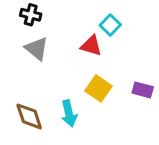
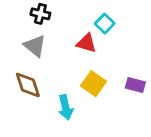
black cross: (31, 15) -> (40, 14), moved
brown diamond: (29, 116) -> (28, 85), moved

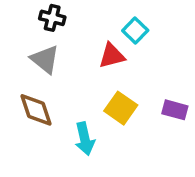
red triangle: (87, 43) -> (112, 56), turned -30

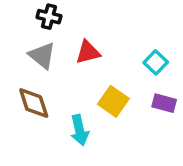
cyan square: (135, 30) -> (156, 62), moved
red triangle: (112, 56) -> (88, 52), moved

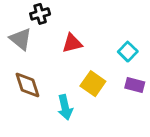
black cross: (49, 17) -> (40, 14), turned -30
gray triangle: (42, 56) -> (21, 39), moved

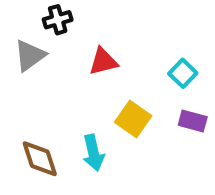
gray triangle: (21, 39) -> (30, 55), turned 45
brown diamond: (27, 85) -> (40, 159), moved

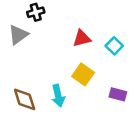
red triangle: (103, 61) -> (82, 38), moved
purple rectangle: (193, 121) -> (118, 94), moved

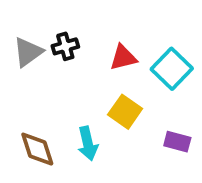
black cross: (36, 12) -> (65, 46), moved
cyan square: (114, 46) -> (172, 69), size x1.5

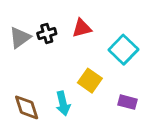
red triangle: (123, 58) -> (82, 28), moved

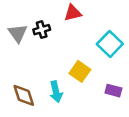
red triangle: (82, 28) -> (73, 13), moved
gray triangle: (20, 38) -> (18, 33), turned -30

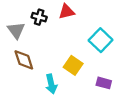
black cross: (42, 30) -> (39, 17), moved, turned 32
brown diamond: (24, 95) -> (24, 60), moved

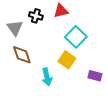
cyan square: (101, 40) -> (76, 37), moved

